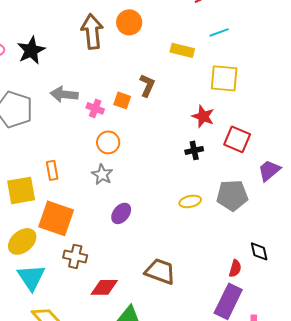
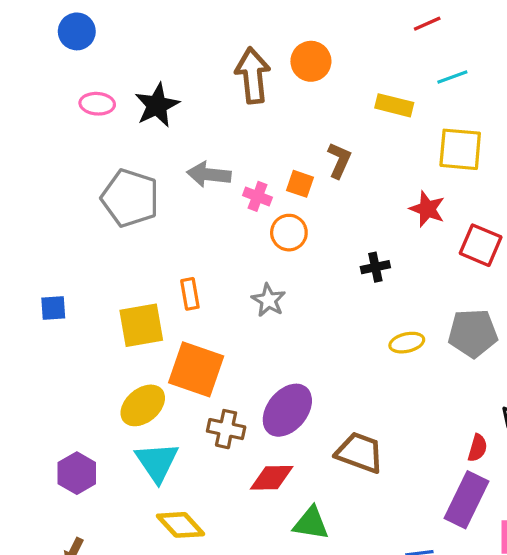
orange circle: (108, 142) -> (289, 233), moved
black cross: (194, 150) -> (375, 267), moved
purple ellipse: (121, 213) -> (287, 410), moved, size x1.6

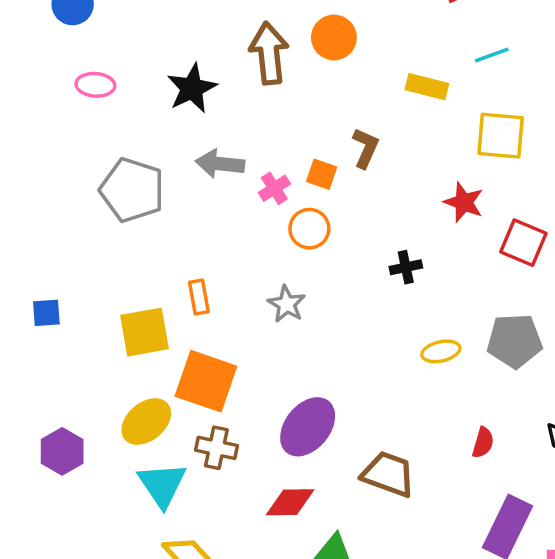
black star: (157, 105) -> (192, 88), moved
pink cross: (257, 196) -> (274, 188), turned 36
brown cross: (226, 429) -> (216, 448), moved
red semicircle: (478, 448) -> (483, 443), moved
purple hexagon: (77, 473) -> (62, 451), moved

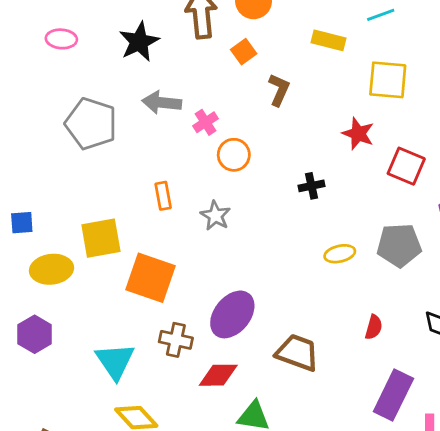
orange square: (322, 174) -> (244, 52), moved, turned 35
orange rectangle: (199, 297) -> (163, 196), moved
yellow ellipse: (146, 422) -> (51, 269), moved, turned 33
brown cross: (216, 448) -> (176, 340), moved

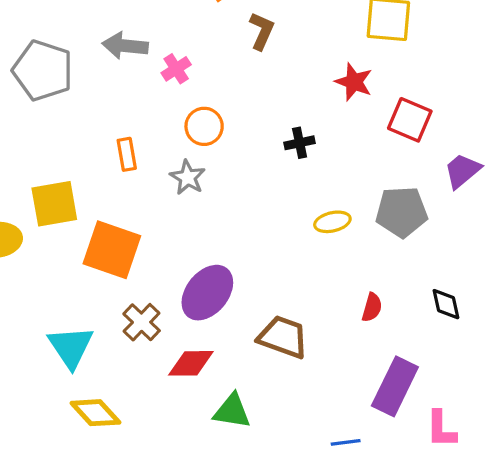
orange circle: (234, 155) -> (204, 126), moved
brown cross: (176, 340) -> (142, 322), turned 32

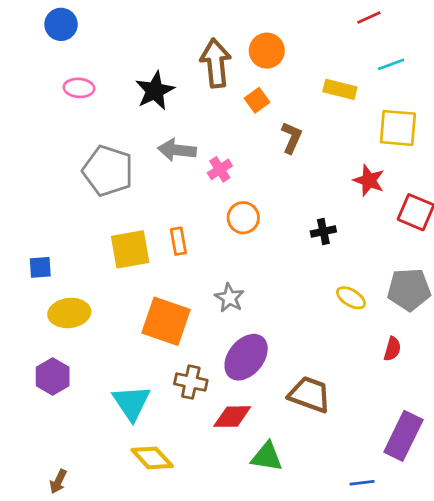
gray star: (188, 177) -> (229, 298), moved
yellow square: (54, 204) -> (130, 249), moved
yellow ellipse: (332, 222) -> (351, 298), turned 44
red semicircle: (372, 307) -> (392, 349), moved
brown cross: (142, 322) -> (191, 382), turned -32

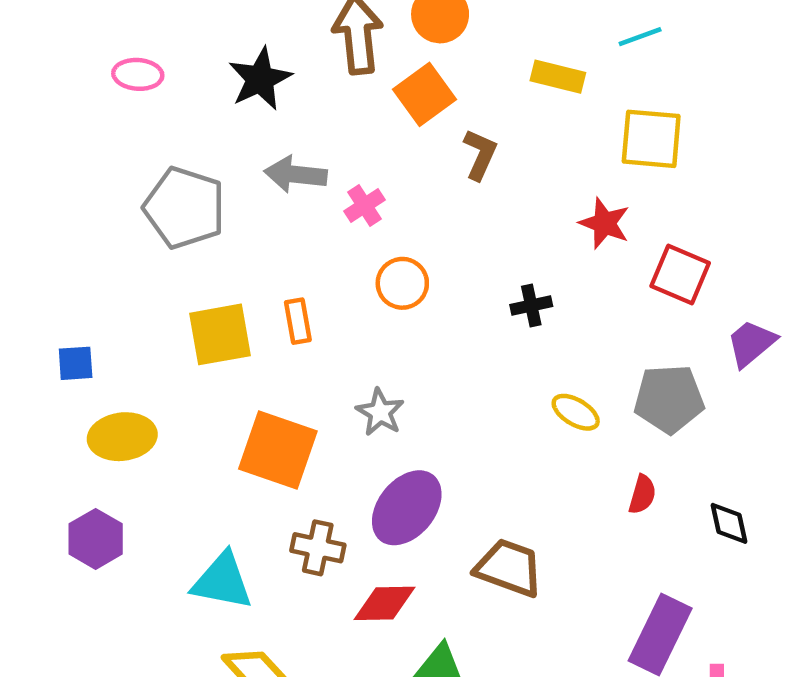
orange square: (257, 100) -> (425, 94), size x1.5
cyan triangle: (131, 403) -> (222, 581), turned -45

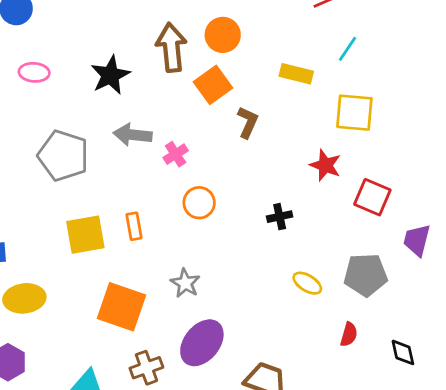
cyan line: (640, 37) -> (348, 49), turned -36
purple trapezoid: (751, 343) -> (417, 240), turned -36
brown cross: (318, 548) -> (146, 368), turned -32

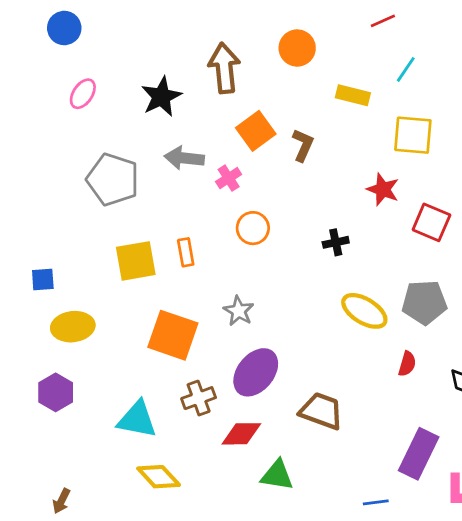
orange circle: (223, 35) -> (297, 48), moved
pink ellipse: (34, 72) -> (83, 94), turned -60
orange square: (213, 85) -> (256, 131), moved
yellow ellipse: (307, 283) -> (364, 311), size x1.5

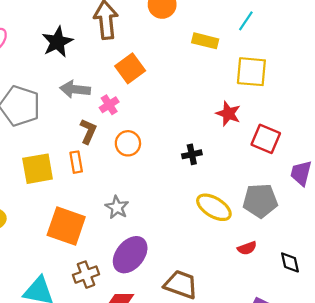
brown L-shape: (303, 145) -> (88, 131), moved
red semicircle: (407, 364) -> (247, 248), turned 54

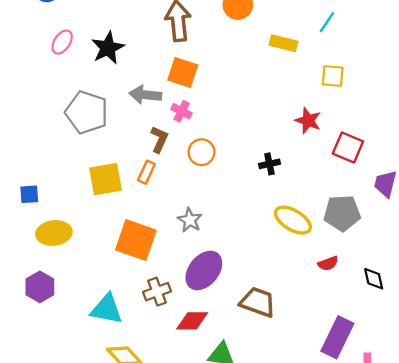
black star: (57, 42) -> (108, 48), moved
orange square: (130, 68) -> (183, 73), moved, turned -36
yellow square: (251, 72) -> (333, 76), size x0.7
pink cross: (109, 105) -> (182, 111), turned -30
orange rectangle: (76, 162) -> (146, 172), turned 35

